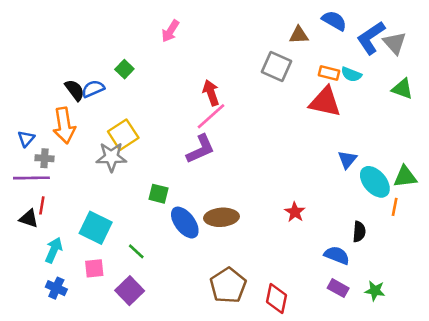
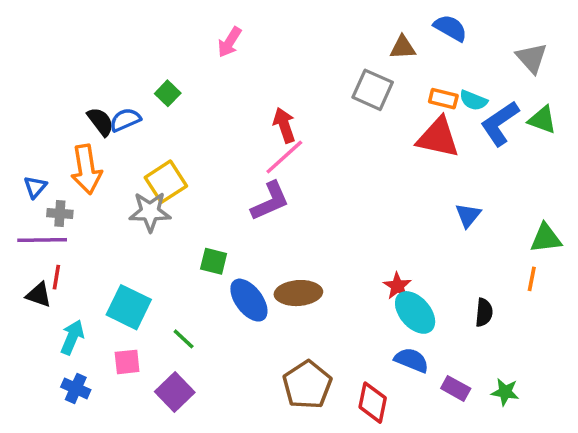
blue L-shape: (371, 38) -> (500, 123), moved
cyan ellipse: (375, 182) -> (415, 312), moved
blue semicircle: (337, 255) -> (412, 360), moved

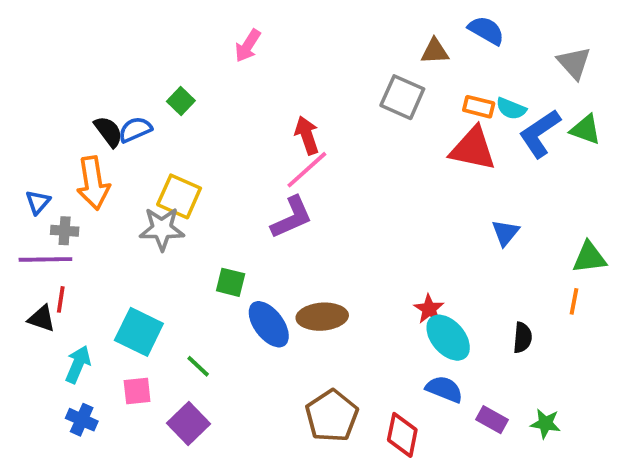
yellow square: (166, 182) -> (179, 196), turned -33

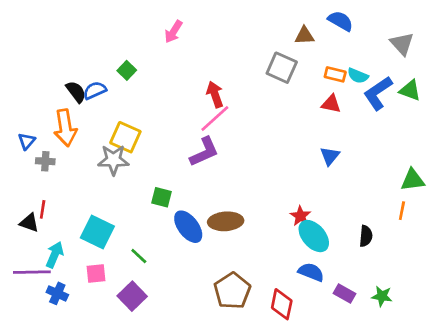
red triangle: (473, 149) -> (331, 104), size x0.6
blue triangle: (505, 233) -> (330, 156), moved
purple line: (45, 259) -> (32, 272), moved

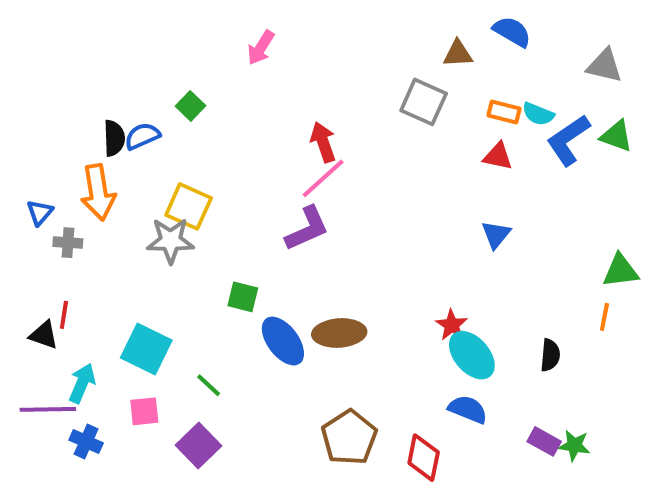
gray triangle: (402, 44) -> (604, 66), turned -35
black semicircle: (76, 92) -> (114, 138), turned 35
purple rectangle: (345, 293) -> (544, 441), moved

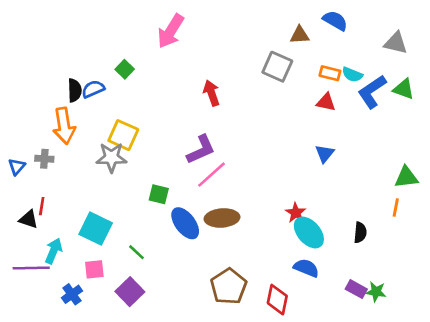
pink arrow: (261, 48) -> (171, 31), size x1.5
pink line: (323, 178) -> (211, 175), moved
blue triangle: (40, 212) -> (17, 167), moved
blue cross: (86, 441) -> (72, 294), moved, turned 30

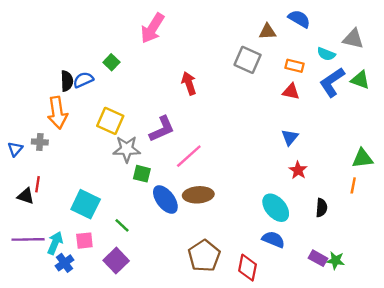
cyan semicircle: (352, 75) -> (326, 54), moved
purple L-shape: (201, 150) -> (162, 129), moved
gray star: (111, 157) -> (127, 149), moved
red star: (296, 213) -> (298, 170), moved
cyan arrow: (54, 251) -> (55, 243), moved

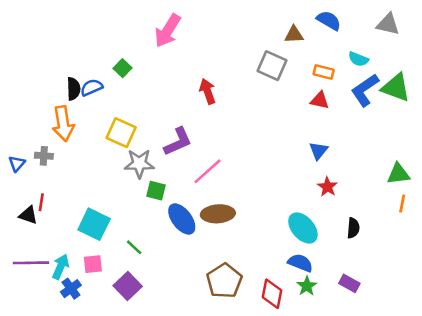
gray triangle: (353, 39) -> (388, 24), moved
green triangle: (360, 80) -> (396, 87), size x1.4
orange line: (353, 185) -> (402, 204), moved
green star: (336, 261) -> (307, 286), moved, turned 30

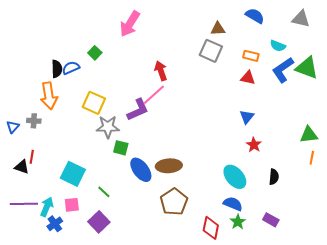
brown triangle: (294, 35) -> (218, 29), moved
pink line: (208, 171) -> (154, 95), moved
brown pentagon: (224, 281) -> (174, 202), moved

